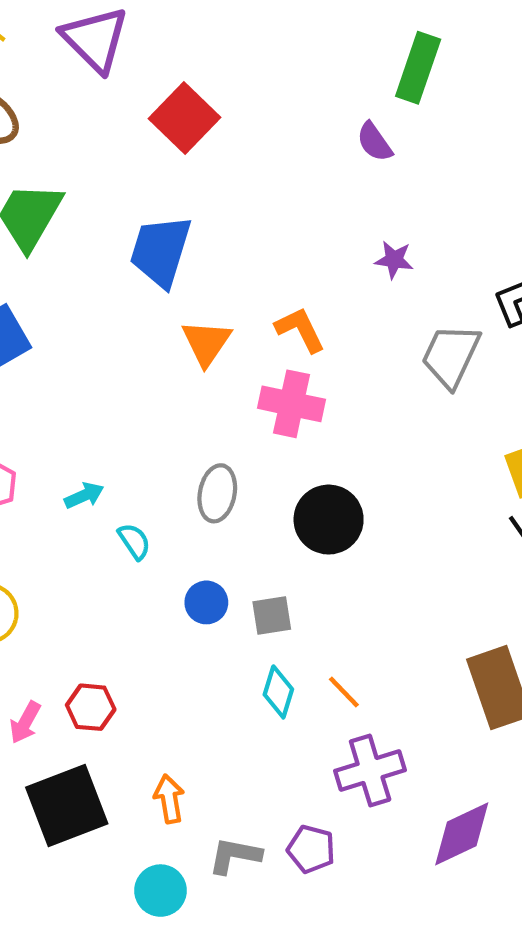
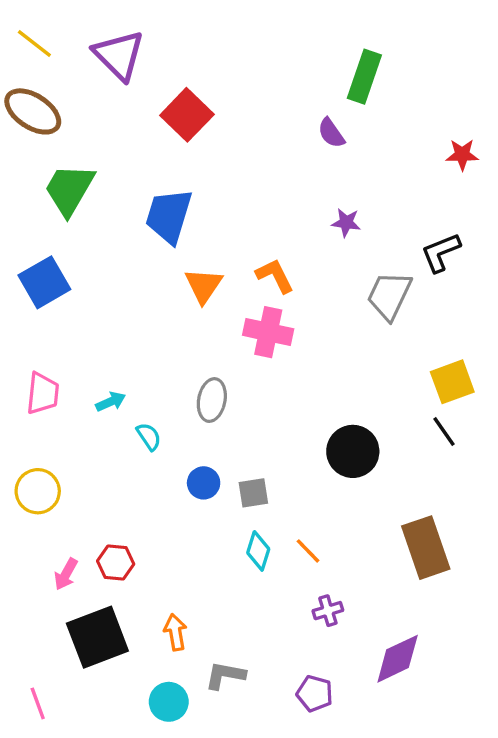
black circle: (329, 520) -> (353, 451), moved
purple cross: (370, 771) -> (328, 611), size x0.6
purple pentagon: (311, 849) -> (315, 694), moved

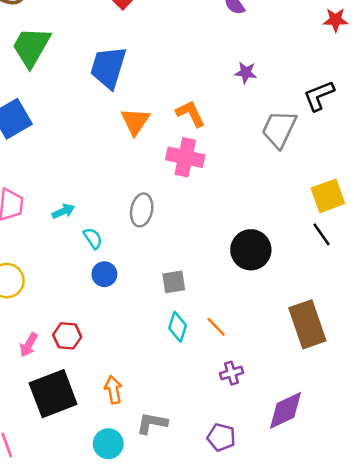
blue circle: (204, 483) -> (104, 274), moved

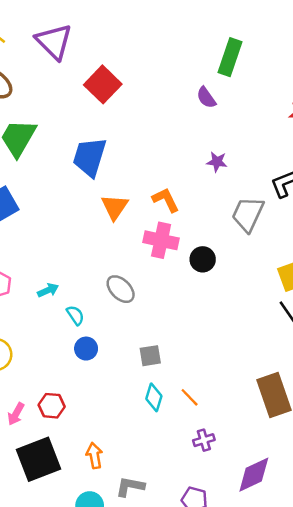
gray ellipse: (142, 210) -> (121, 289), turned -56
black circle: (251, 250) -> (203, 259), moved, size x0.7

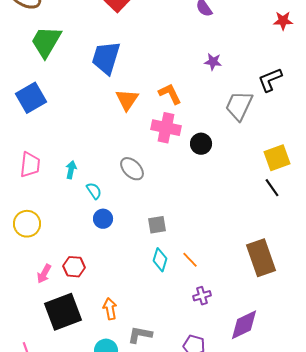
cyan arrow: (48, 290) -> (71, 170), turned -54

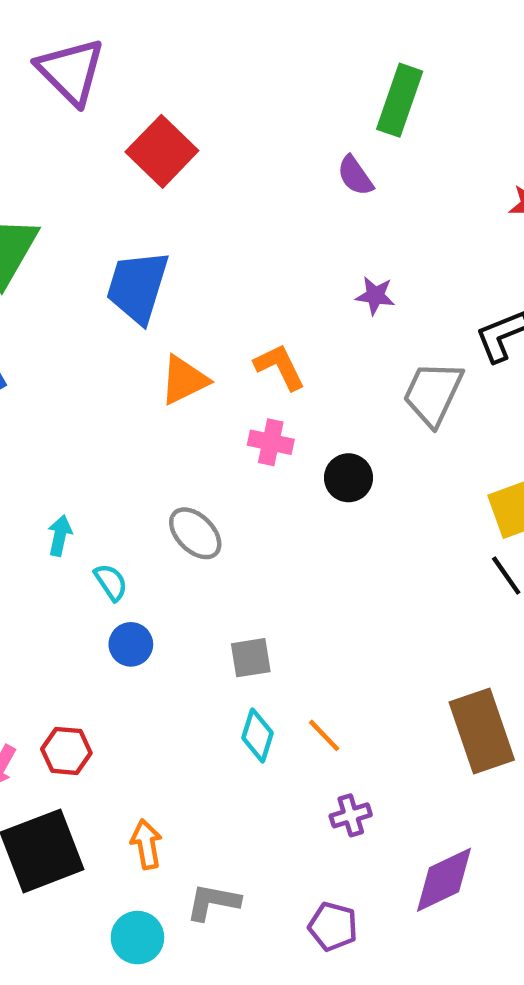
orange triangle: (127, 100) -> (184, 380), turned 30
pink cross: (166, 128) -> (271, 442), size x0.7

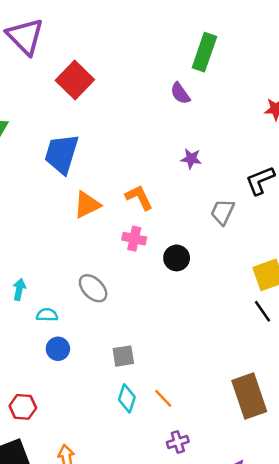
gray trapezoid: (433, 393) -> (223, 212), size x0.7
cyan semicircle: (111, 582) -> (47, 315), turned -55

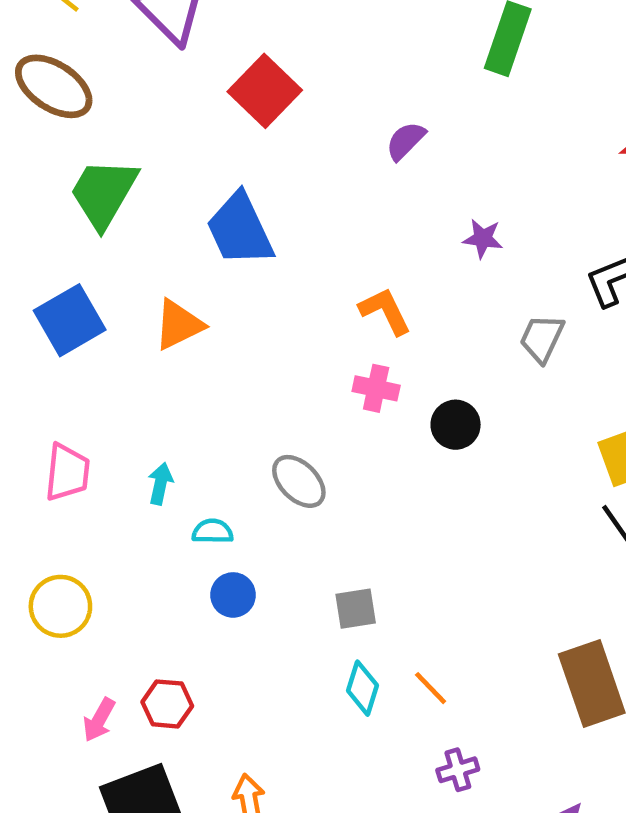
purple semicircle: (180, 93) -> (406, 141), moved, turned 80
blue trapezoid: (62, 154) -> (240, 229), turned -42
orange triangle: (87, 205) -> (179, 325), moved

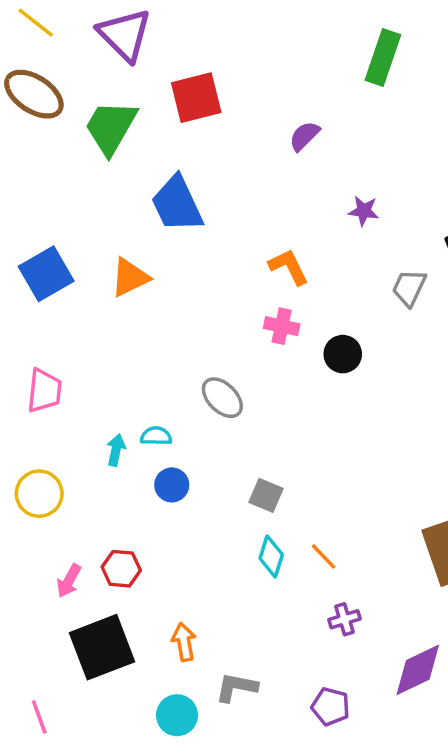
red square: (265, 91) -> (196, 98), turned 32
green trapezoid: (104, 193) -> (111, 127), moved
cyan arrow: (160, 484) -> (116, 450), moved
gray square: (356, 609) -> (266, 495), turned 32

